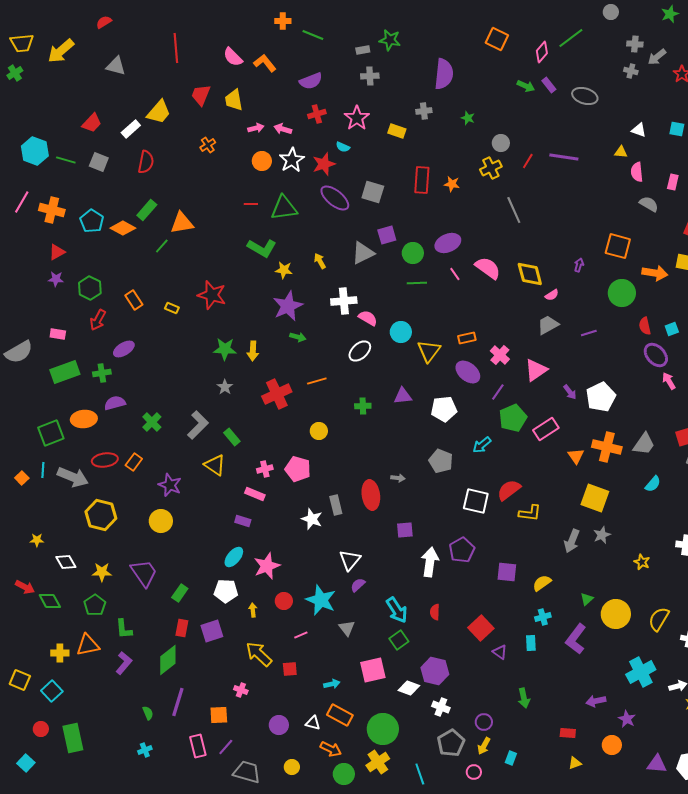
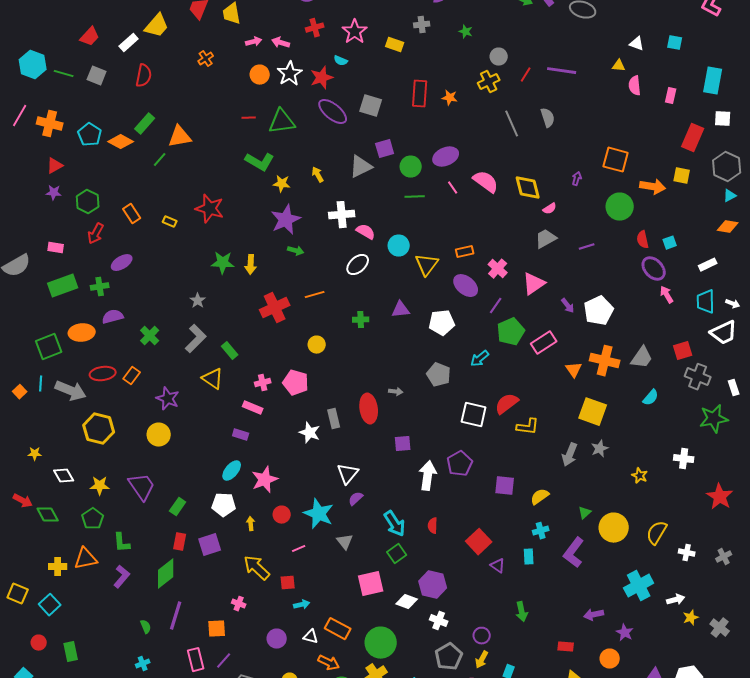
gray semicircle: (649, 204) -> (548, 118), moved, turned 42
gray star: (225, 387) -> (198, 301), moved
cyan arrow: (332, 684) -> (302, 605), moved
green rectangle: (73, 738) -> (71, 652), size x0.7

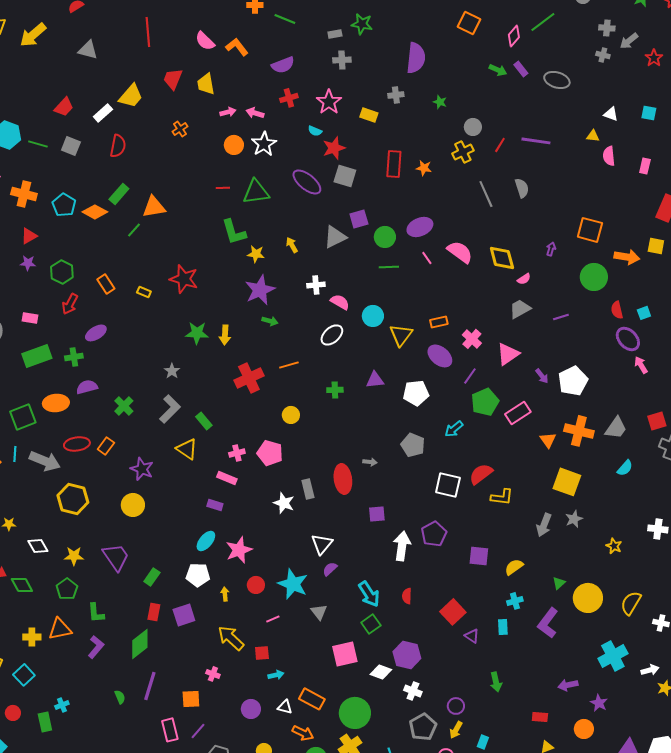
red star: (322, 78) -> (334, 148), moved
green L-shape: (260, 162) -> (234, 232), turned 44
white cross: (342, 215) -> (316, 285), size x0.7
cyan cross: (143, 664) -> (62, 705), moved

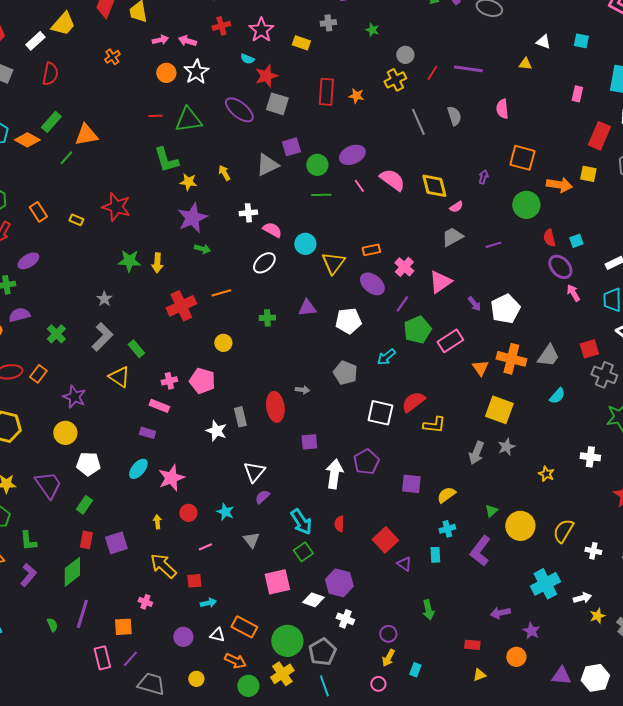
pink semicircle: (609, 156) -> (502, 109), moved
white pentagon: (198, 575) -> (88, 464), moved
cyan star: (293, 584) -> (225, 512), size x0.6
gray pentagon: (423, 727) -> (322, 652), moved

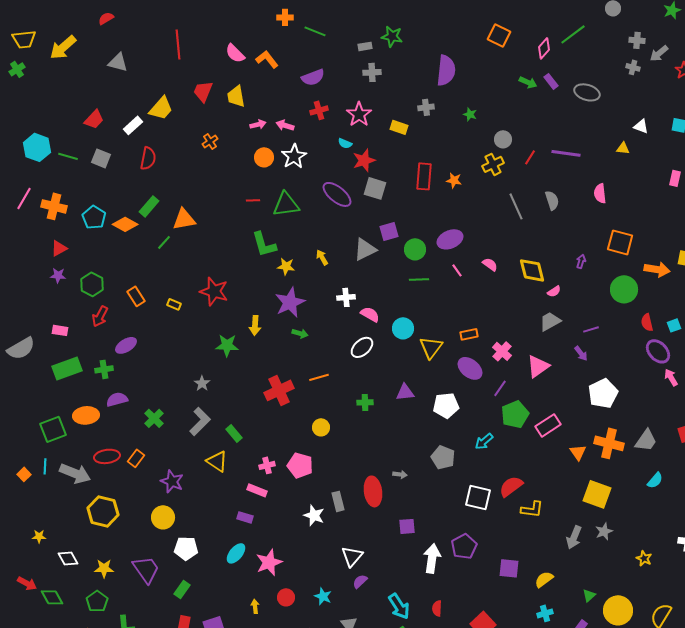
pink semicircle: (392, 180) -> (490, 264), size x0.6
yellow arrow: (157, 263) -> (255, 325), moved
purple arrow: (474, 304) -> (581, 353), moved

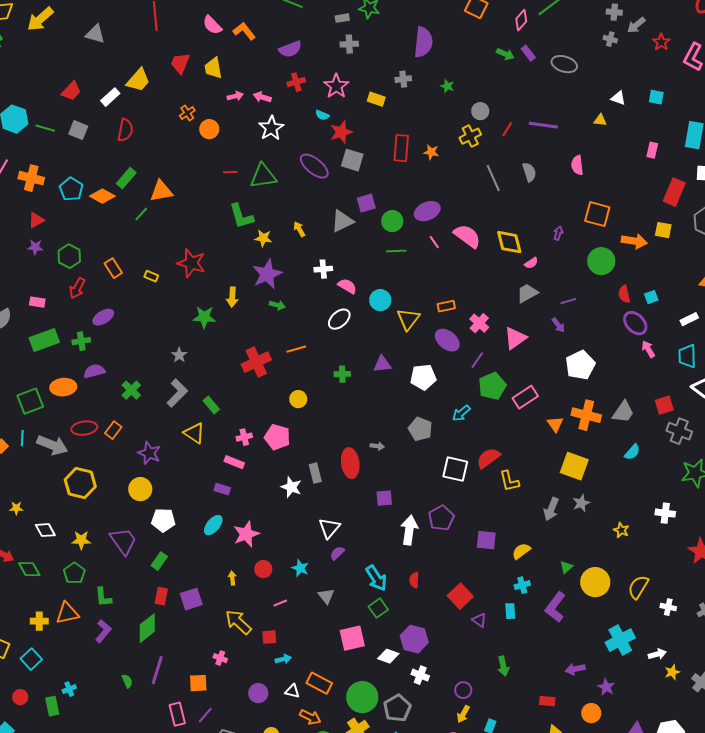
orange circle: (264, 157) -> (209, 129), moved
pink semicircle: (490, 264) -> (467, 236), size x1.8
yellow L-shape: (532, 509) -> (509, 481), turned 70

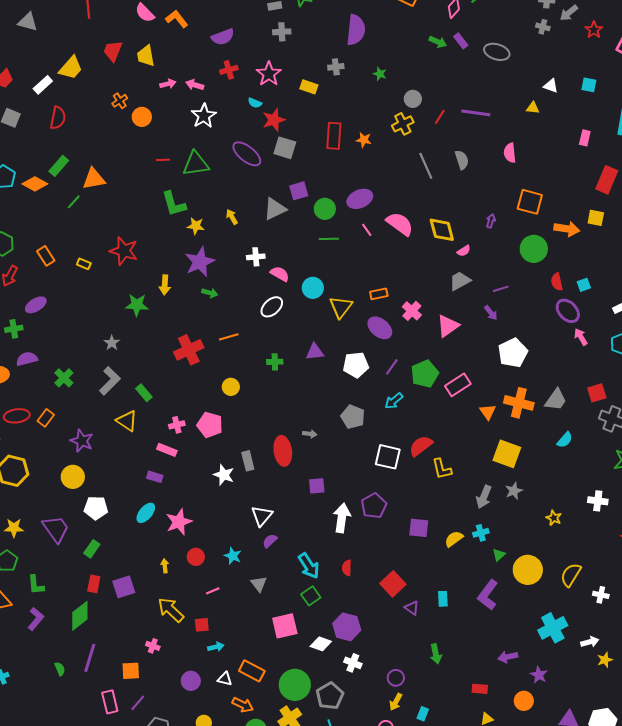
purple line: (477, 360) -> (392, 367), moved
cyan cross: (522, 585) -> (481, 533), moved

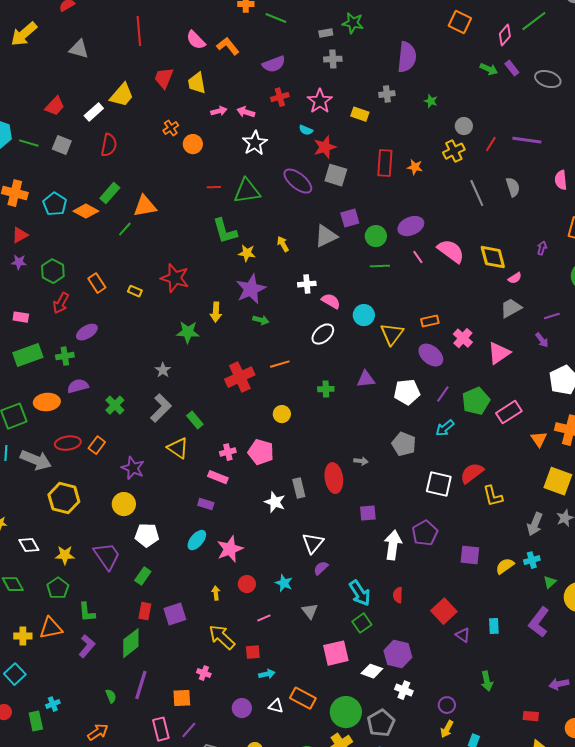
orange arrow: (243, 705) -> (98, 732), moved, turned -60

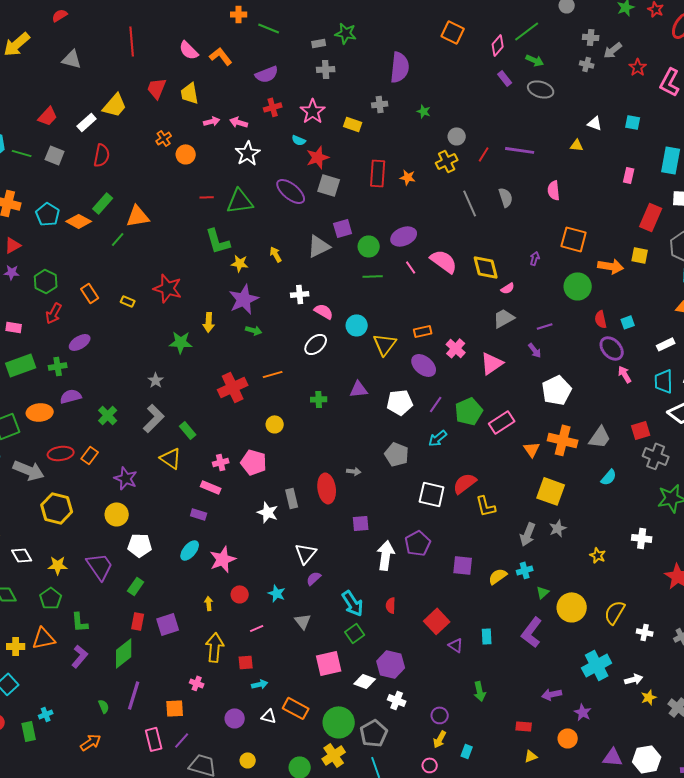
green arrow: (489, 69) -> (535, 60), moved
yellow arrow: (222, 637) -> (215, 647), turned 52

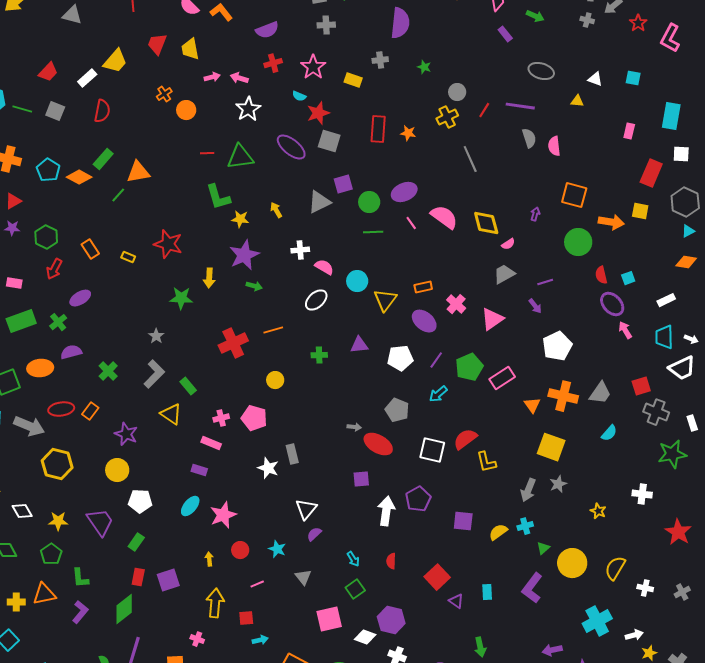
gray ellipse: (541, 89) -> (541, 71), moved
gray semicircle: (506, 197) -> (529, 138), moved
green cross: (58, 366) -> (58, 322), turned -30
red ellipse: (327, 488) -> (378, 444), moved, turned -52
cyan arrow: (353, 603) -> (353, 559), size x0.6

